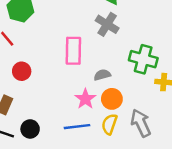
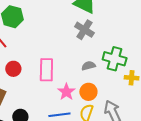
pink rectangle: (73, 51) -> (46, 70), moved
gray semicircle: (102, 75) -> (88, 66), moved

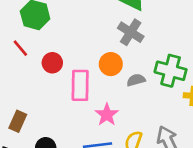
red circle: (13, 69) -> (52, 63), moved
orange circle: (88, 92) -> (111, 64), moved

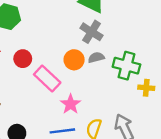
gray semicircle: (136, 80) -> (96, 57), moved
pink rectangle: (80, 85) -> (47, 78), turned -48

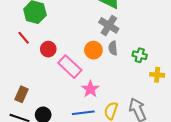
gray semicircle: (96, 57) -> (113, 48), turned -80
green cross: (126, 66) -> (140, 55), size x0.6

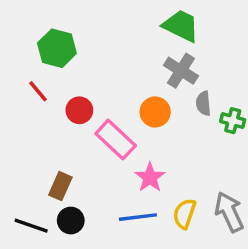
gray semicircle: (113, 48) -> (203, 103), moved
brown rectangle: (22, 94) -> (60, 186), moved

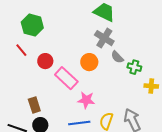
gray semicircle: (203, 103) -> (117, 57), turned -40
pink star: (150, 177) -> (86, 100), turned -30
brown rectangle: (60, 186) -> (34, 105), turned -42

